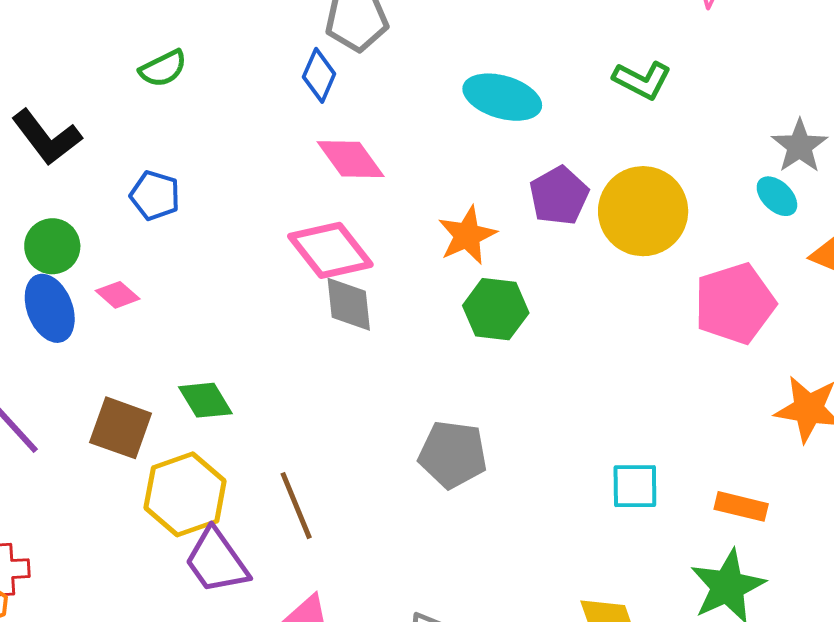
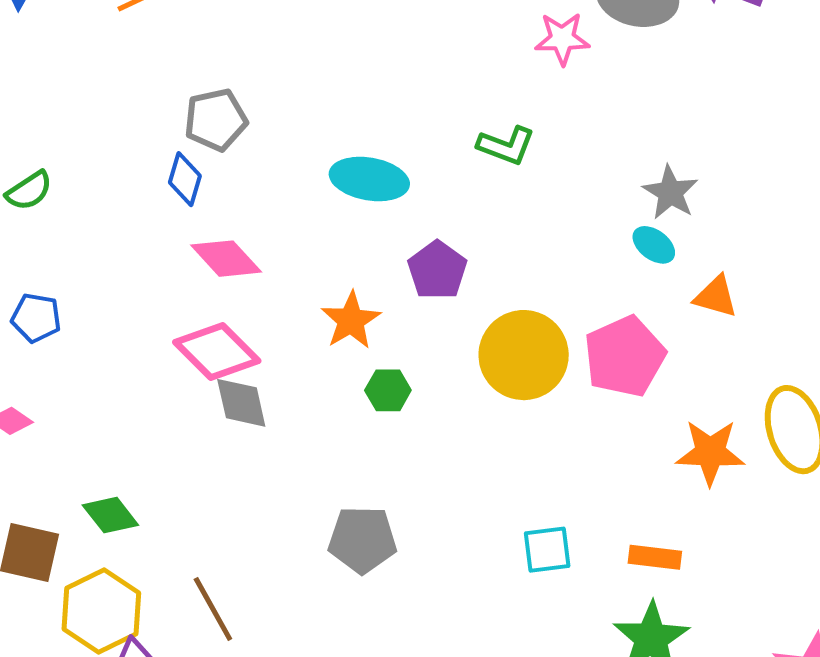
yellow circle: (643, 211) -> (524, 355), moved
green hexagon: (496, 309) -> (388, 390), size x0.7

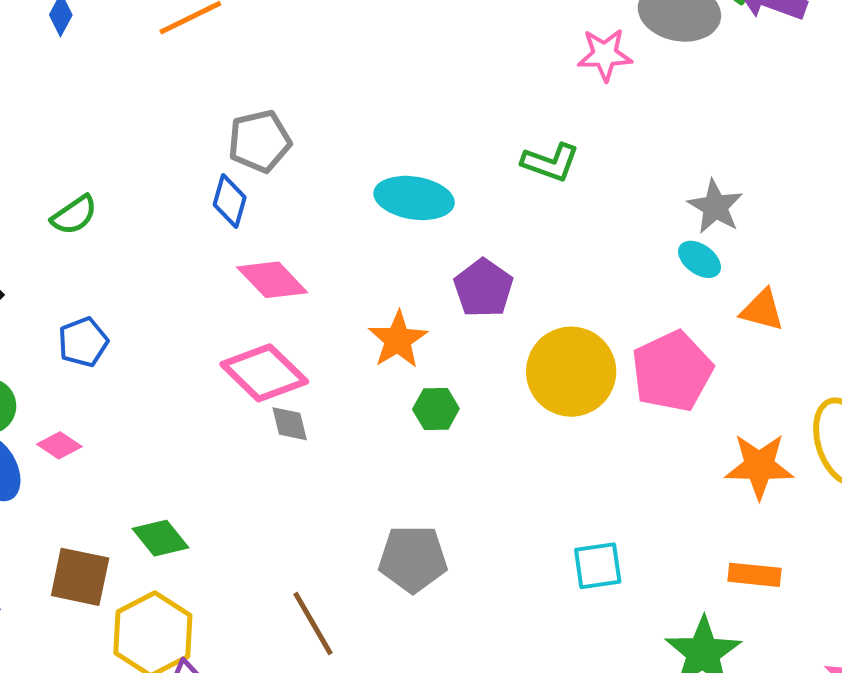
blue pentagon: (36, 318) -> (83, 342), turned -30
gray diamond: (241, 403) -> (290, 424), size x0.7
orange rectangle: (655, 557) -> (755, 575), moved
brown line: (213, 609) -> (313, 623), moved

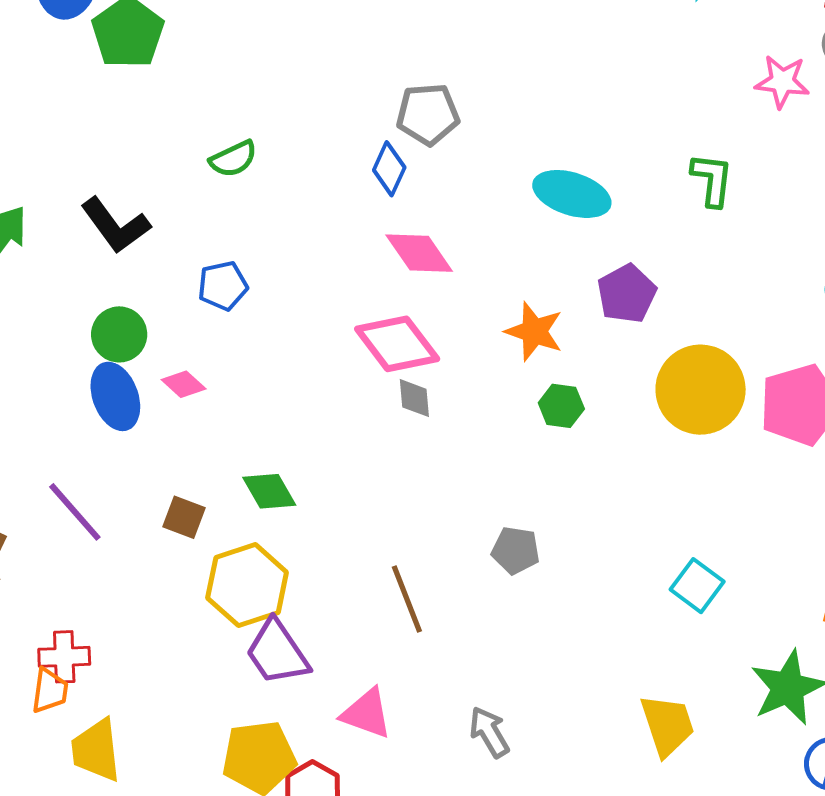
green L-shape: (550, 162) -> (712, 180), turned -112
orange star: (398, 340) -> (534, 332), turned -30
gray pentagon: (413, 559) -> (516, 550), size x0.7
cyan square: (598, 566) -> (697, 586), turned 36
brown square: (80, 577) -> (184, 517), size x0.7

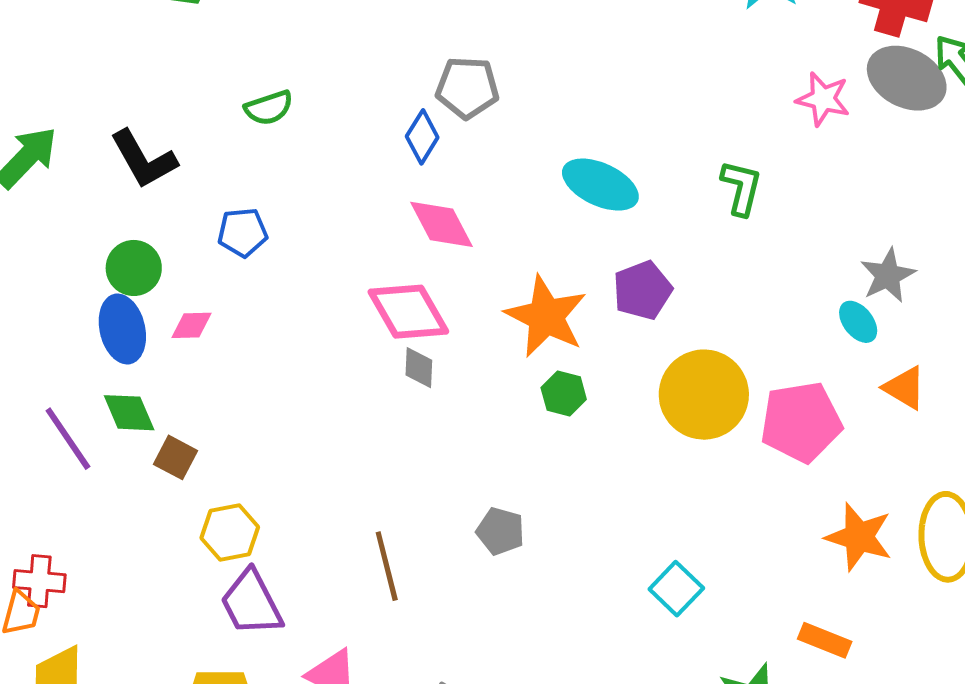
orange star: (534, 332) -> (546, 316), size x1.4
pink diamond: (184, 384) -> (191, 325), turned -51
green diamond: (269, 491) -> (129, 413), moved
yellow hexagon: (247, 585) -> (230, 532), size x0.7

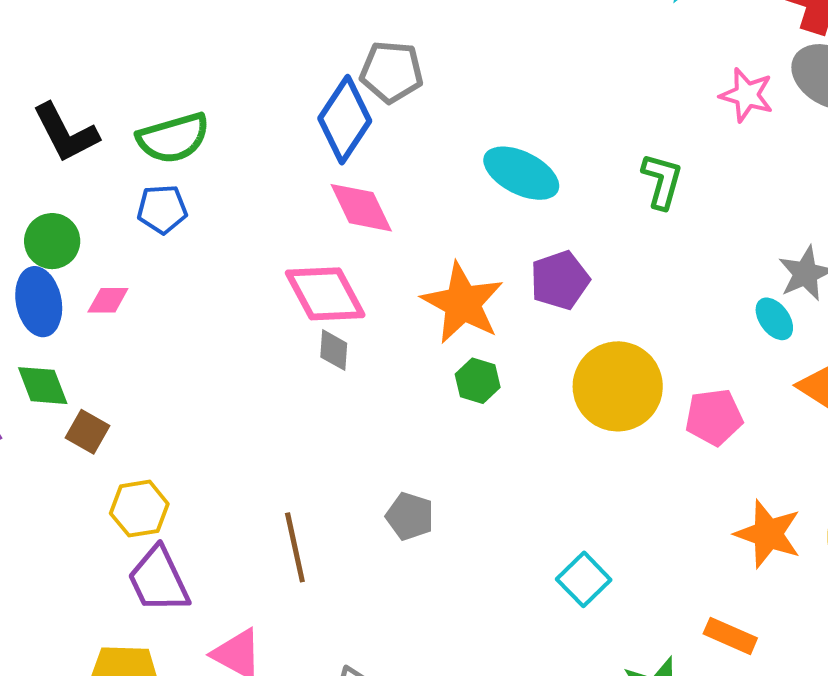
green semicircle: (269, 108) -> (173, 138), moved, size x1.5
blue diamond: (422, 137) -> (345, 120), size x1.6
pink pentagon: (801, 422) -> (714, 417), size x0.7

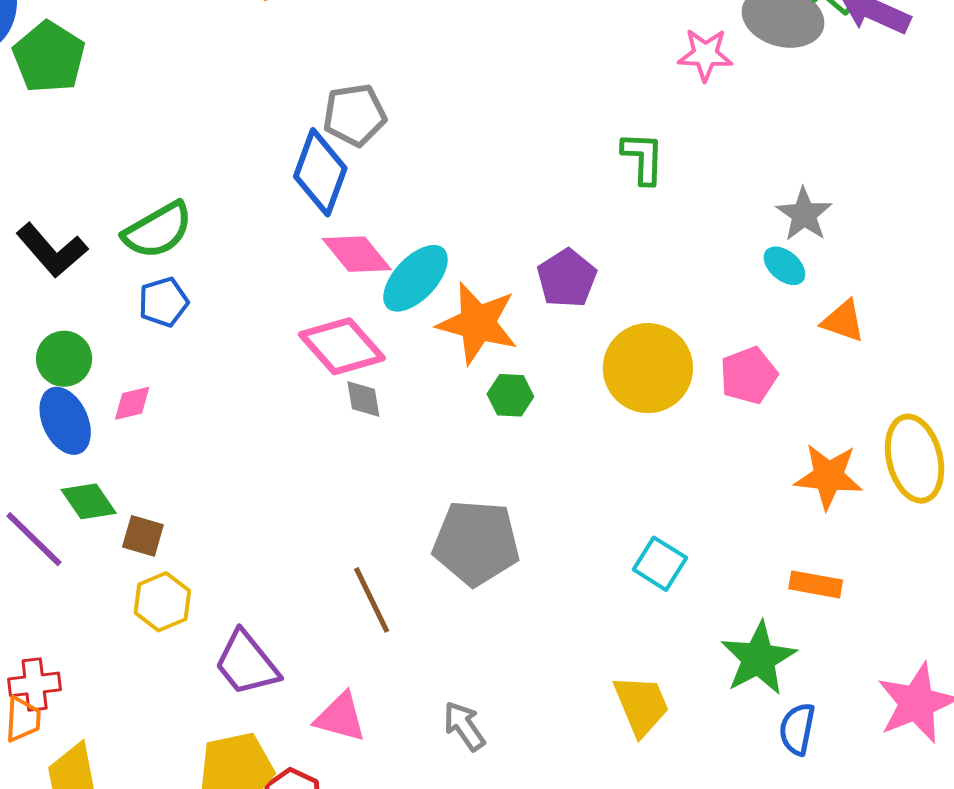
cyan ellipse: (521, 173) -> (415, 278), moved, turned -60
yellow hexagon: (139, 509) -> (162, 602), moved
gray pentagon: (410, 516) -> (476, 543), size x1.8

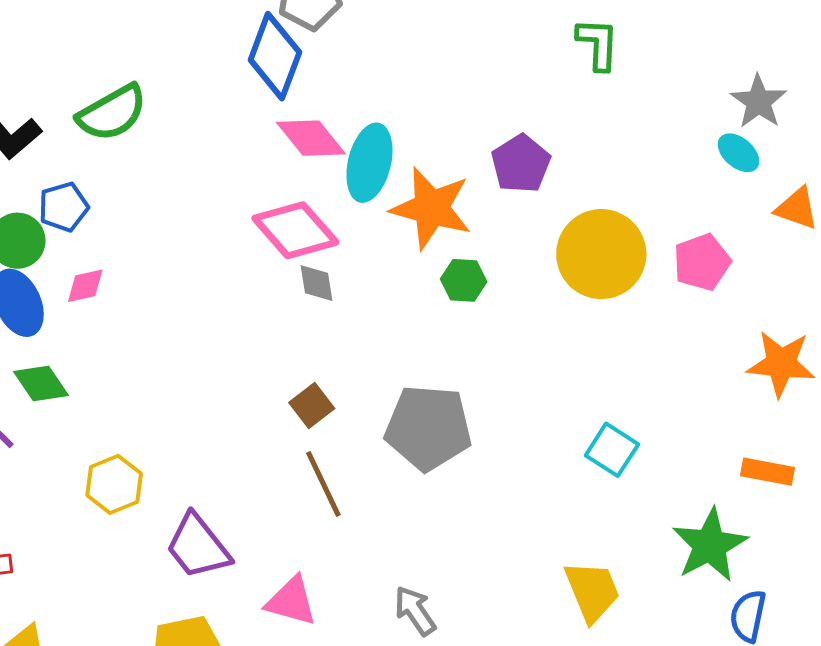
cyan ellipse: (415, 278) -> (369, 163), turned -30
blue pentagon: (164, 302) -> (64, 207), moved
brown square: (143, 536) -> (312, 406), moved, turned 36

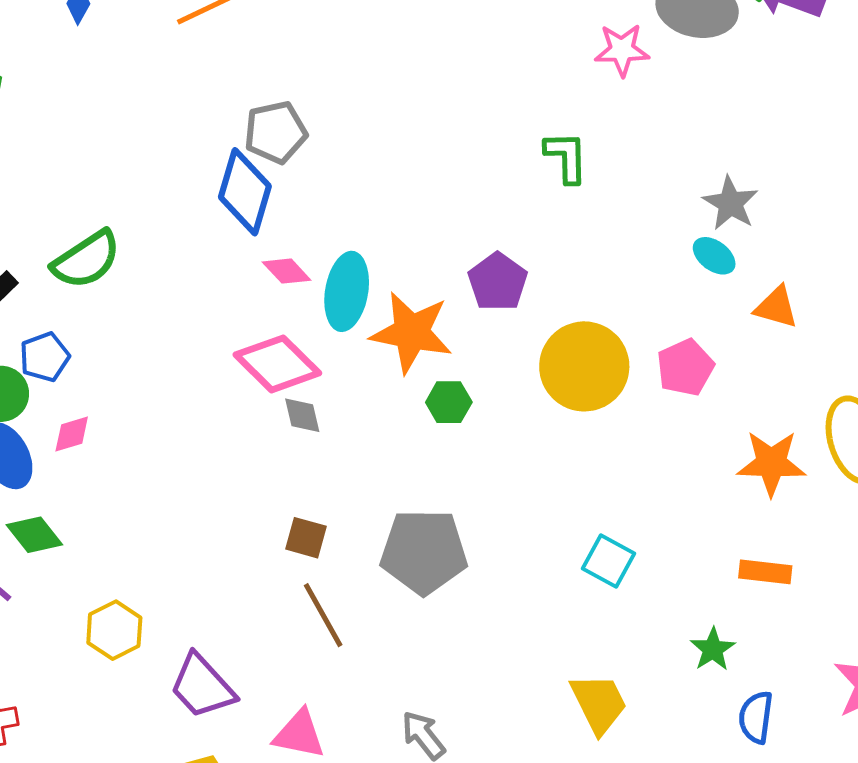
pink diamond: (311, 138) -> (287, 271), size x0.7
brown square: (312, 406) -> (306, 538), turned -33
green star: (710, 545) -> (713, 649), size x0.6

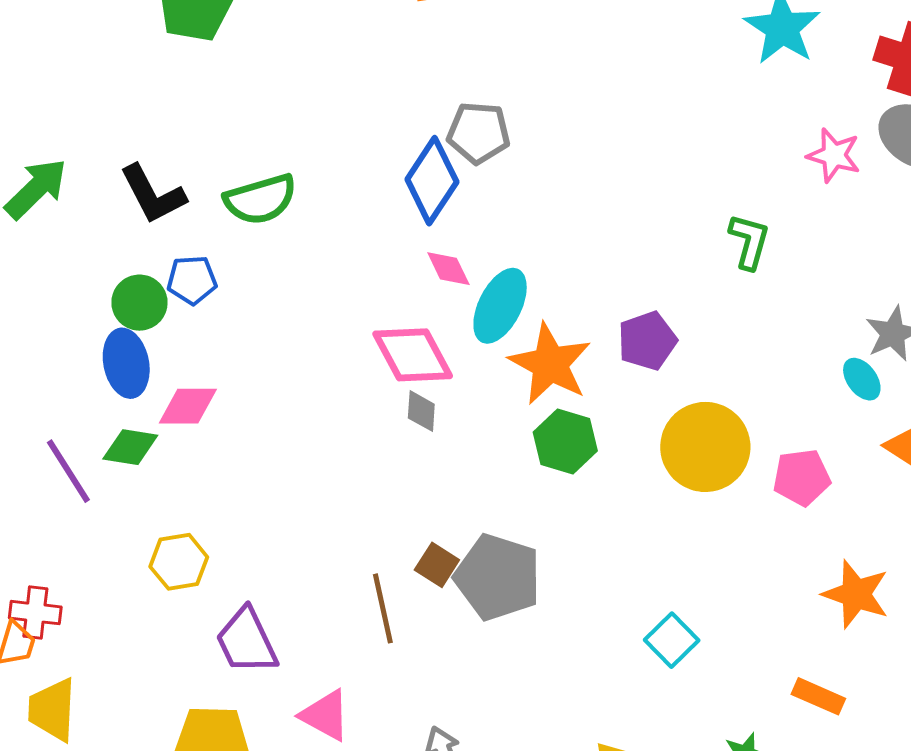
green hexagon: (449, 402) -> (565, 442), size x1.4
pink diamond: (72, 434) -> (188, 406), moved, size x1.4
green diamond: (34, 535) -> (130, 447), turned -60
brown square: (306, 538) -> (437, 565), moved

